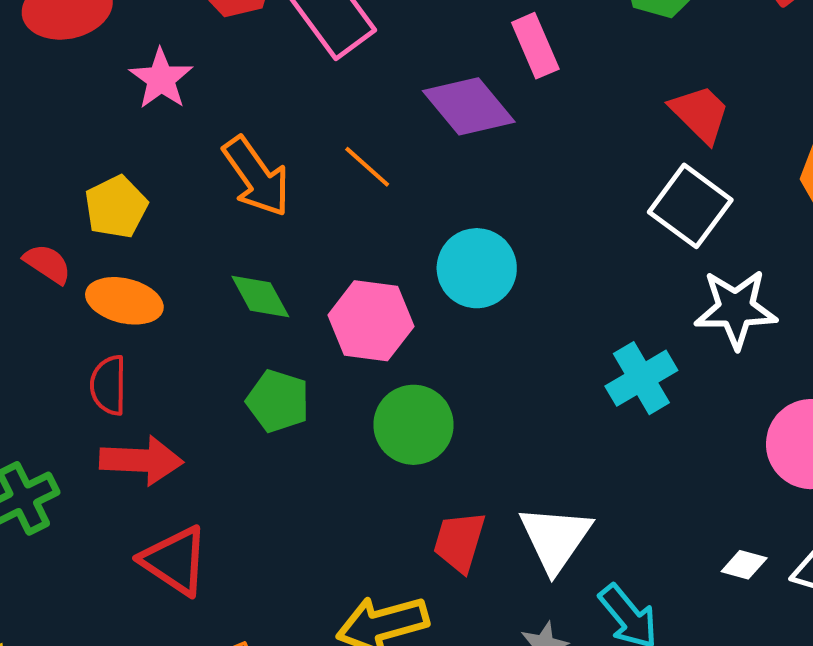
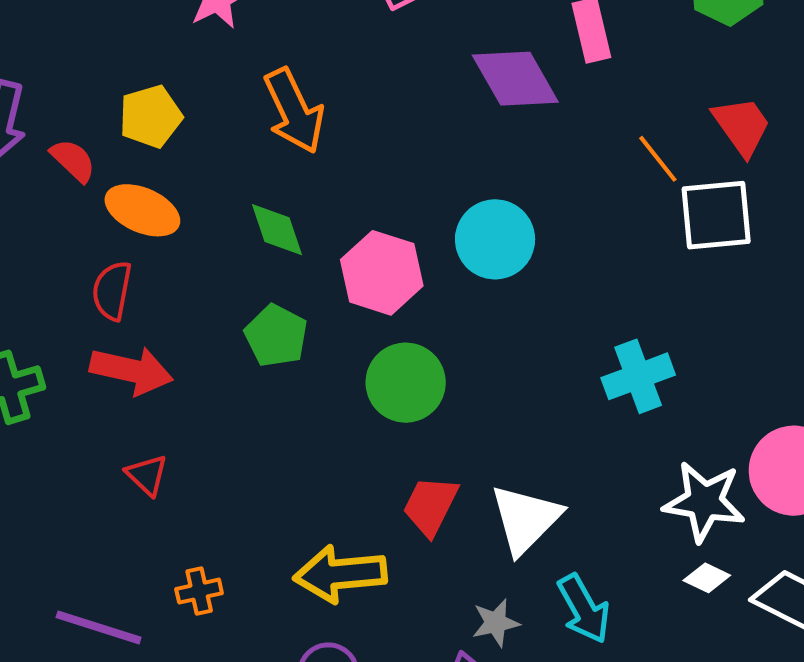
orange line: (367, 167) -> (658, 159), moved
white square: (690, 206) -> (716, 215), turned 38
white star: (736, 309) -> (704, 502), moved
red triangle: (175, 561) -> (147, 475), size x0.6

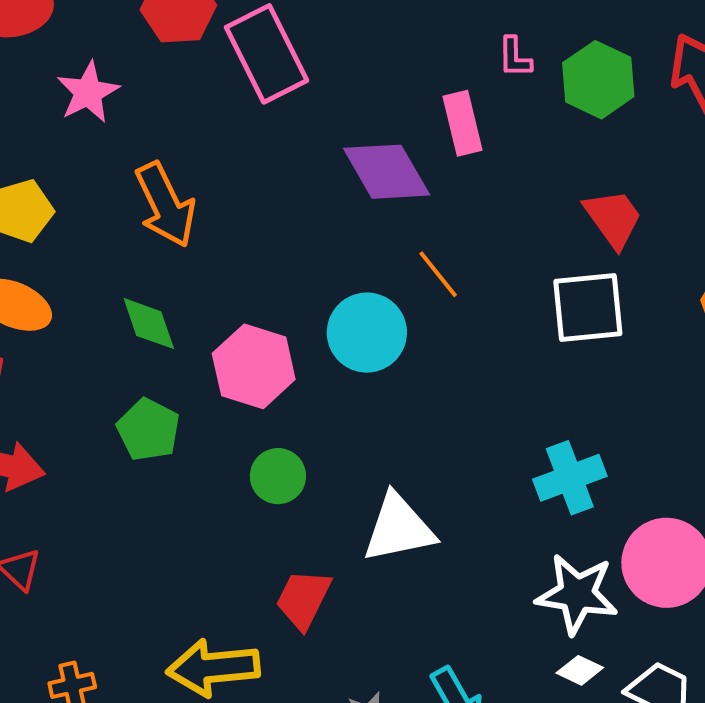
orange line: (658, 159) -> (438, 274), moved
cyan cross: (638, 376) -> (570, 478), moved
green circle: (406, 383) -> (278, 476), size x0.7
white triangle: (526, 519) -> (399, 528), moved, turned 34

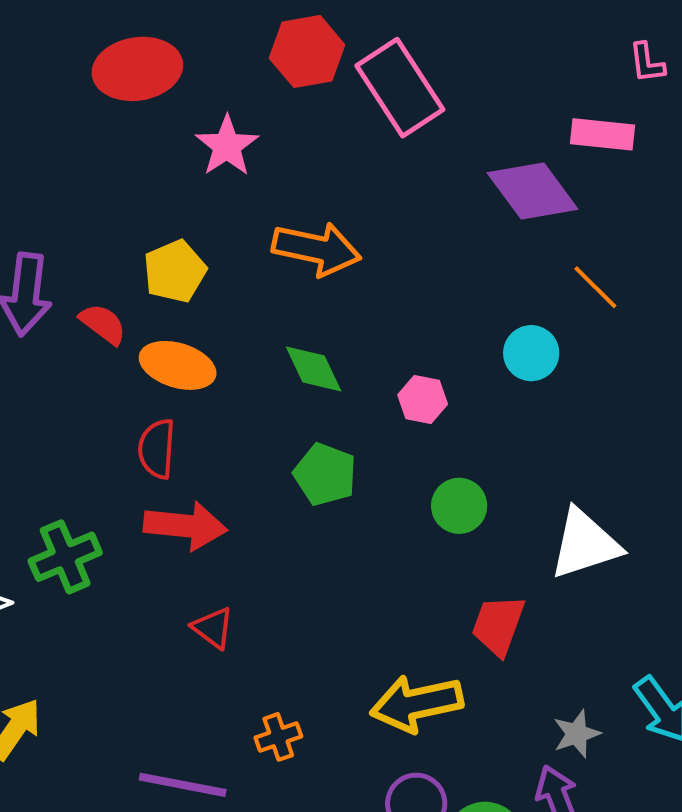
pink rectangle: (462, 123) -> (602, 134), turned -64
orange arrow: (165, 205) -> (317, 249), turned -46
cyan circle: (367, 333) -> (531, 353), size x0.7
pink hexagon: (254, 366) -> (423, 400), size x0.6

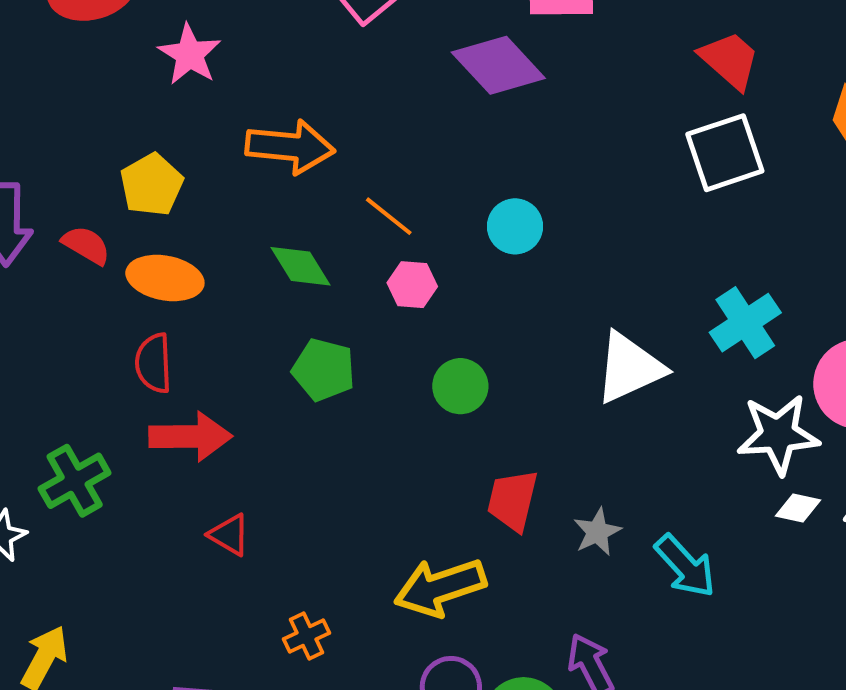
orange line: (595, 287) -> (389, 216), moved
white triangle: (585, 544) -> (629, 368), moved
gray star: (577, 734) -> (597, 532), moved

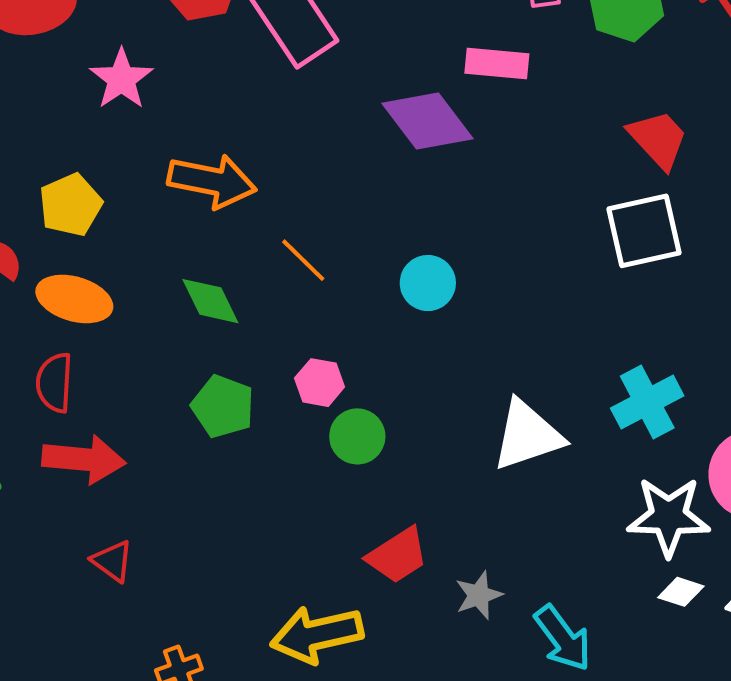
pink hexagon: (412, 285) -> (320, 383), moved
red trapezoid: (512, 500) -> (398, 555), turned -142

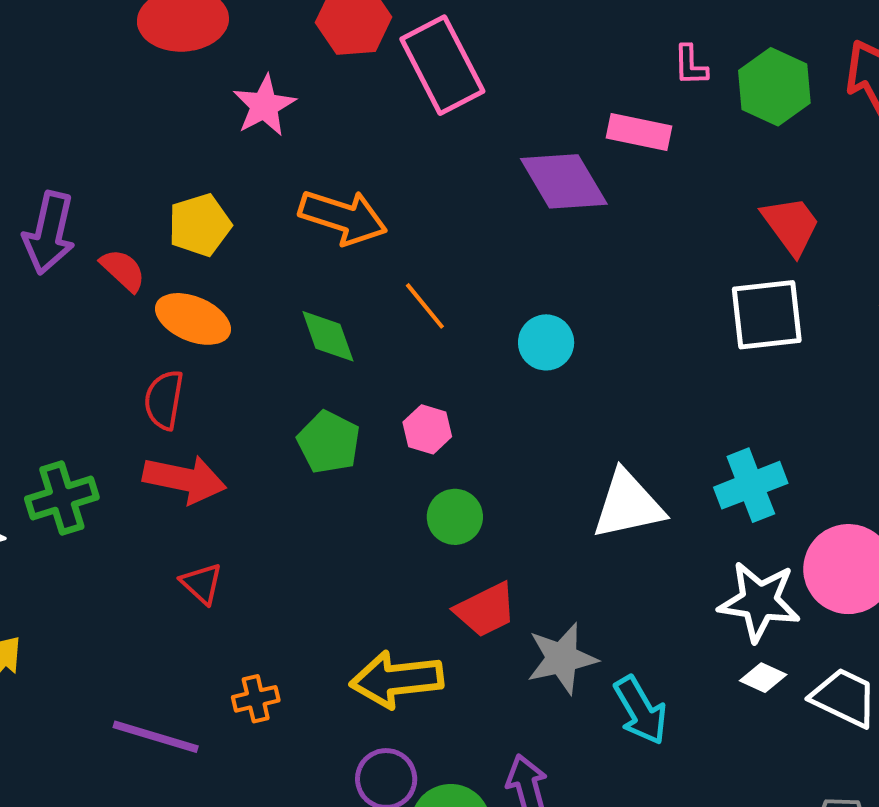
green circle: (357, 436) -> (455, 517), moved
gray star: (479, 595) -> (562, 658), size x1.5

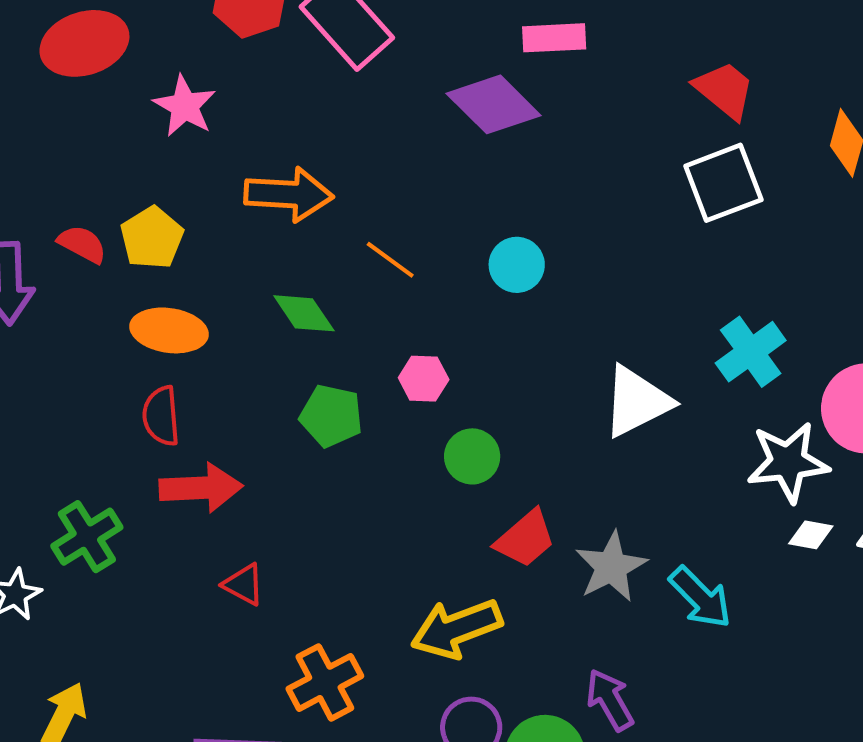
red semicircle: (123, 270) -> (82, 244), moved
orange cross: (256, 699) -> (325, 682), size x1.6

